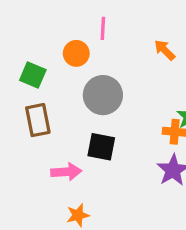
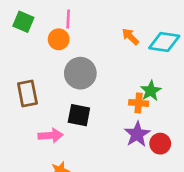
pink line: (103, 28) -> (68, 19), moved
green square: (33, 75) -> (23, 22), moved

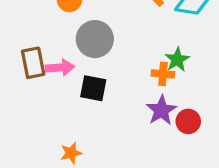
pink arrow: (51, 135) -> (60, 68), moved

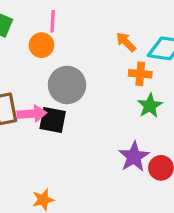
orange cross: (163, 74) -> (140, 74), moved
black square: (93, 88) -> (53, 120), moved

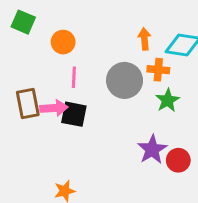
pink line: (53, 21) -> (74, 77), moved
orange arrow: (126, 42) -> (144, 39), turned 40
gray circle: (67, 85) -> (125, 80), moved

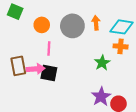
orange cross: (158, 70) -> (121, 46), moved
gray circle: (125, 80) -> (72, 26), moved
green star: (168, 100) -> (102, 63), moved

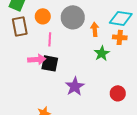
orange arrow: (96, 23) -> (95, 29), moved
brown rectangle: (18, 66) -> (20, 26), moved
purple star: (101, 97) -> (75, 86), moved

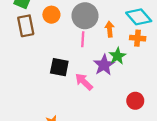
cyan diamond: (121, 18) -> (139, 17), turned 40
pink line: (50, 39) -> (83, 39), moved
pink arrow: (37, 59) -> (84, 82), moved, turned -132
purple star: (75, 86) -> (104, 65), moved

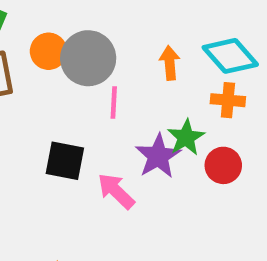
gray circle: (85, 16) -> (88, 58), moved
orange arrow: (110, 29) -> (170, 63), moved
red circle: (135, 101) -> (223, 165), moved

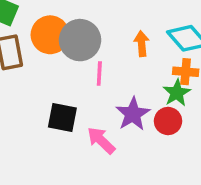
orange circle: (49, 51) -> (50, 35), size x1.4
green star: (186, 137) -> (177, 93), moved
red circle: (223, 165) -> (168, 121), moved

